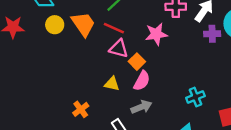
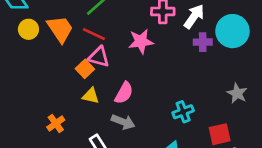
orange square: (137, 62) -> (85, 69), moved
gray arrow: (141, 107) -> (123, 122), turned 42

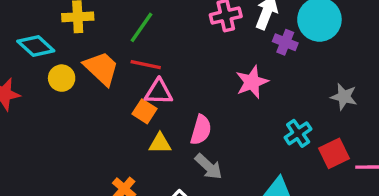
pink star: (141, 41) -> (252, 82), moved
purple cross: (203, 42) -> (285, 42), turned 36
cyan cross: (183, 112) -> (298, 133), moved
gray arrow: (123, 122) -> (209, 167), turned 35

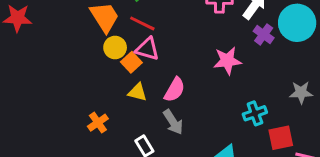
yellow circle: (62, 78) -> (115, 47), moved
gray star: (344, 97) -> (301, 92), turned -30

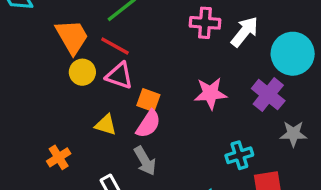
purple cross: (264, 34) -> (268, 95), moved, size x1.4
orange square: (131, 62) -> (148, 100), moved, turned -30

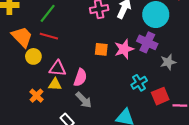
pink triangle: (119, 76) -> (58, 68), moved
pink star: (210, 93) -> (124, 49), moved
orange square: (148, 100) -> (101, 49), moved
orange cross: (59, 157) -> (37, 96), moved

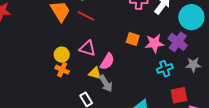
yellow circle: (33, 56) -> (62, 55), moved
cyan cross: (139, 83) -> (165, 69), moved
yellow triangle: (55, 84) -> (95, 73), moved
orange cross: (37, 96) -> (62, 70), turned -32

